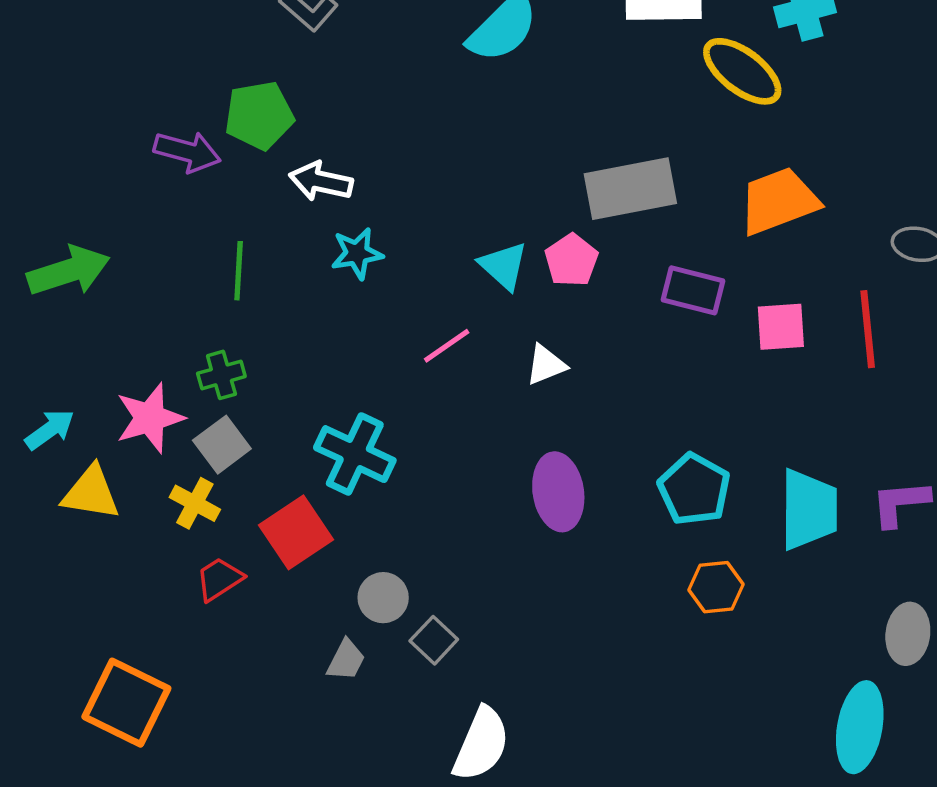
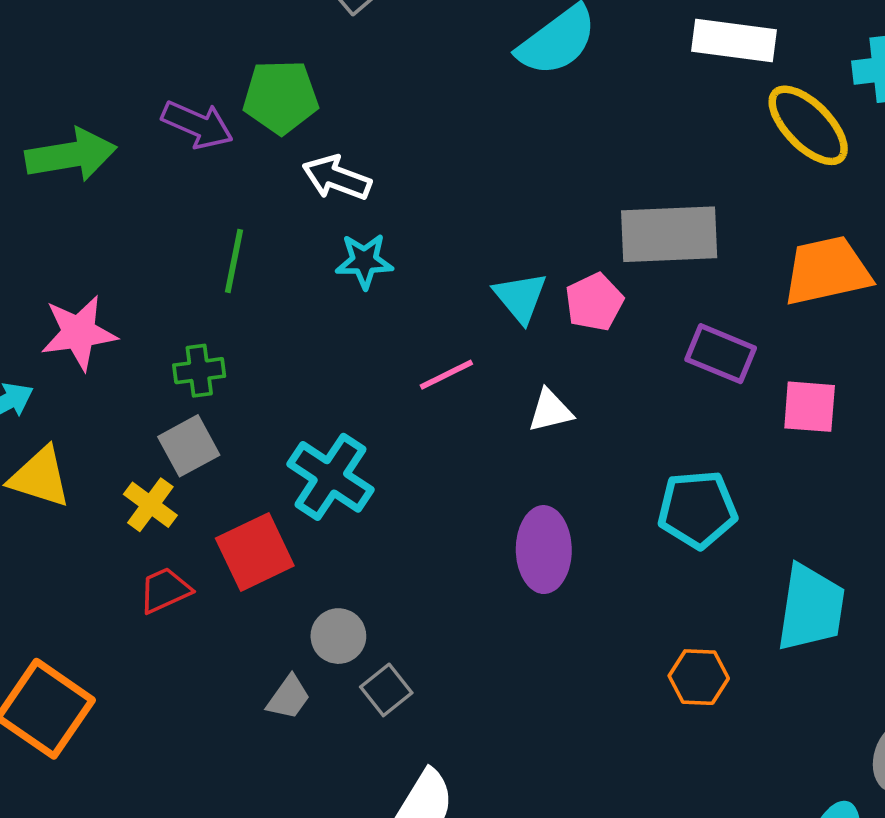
green arrow: (69, 271) -> (71, 155), moved
pink star: (150, 418) -> (79, 333), moved
cyan pentagon: (694, 489) -> (697, 509), moved, turned 30

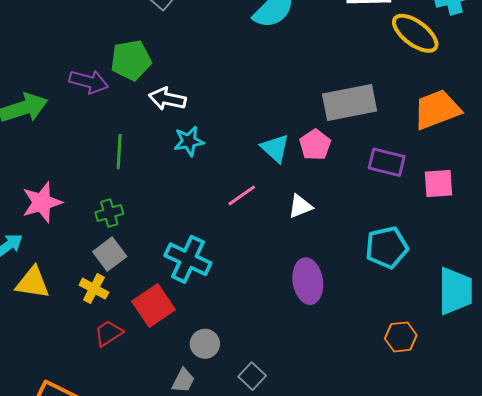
gray square: (386, 690) -> (252, 376), moved

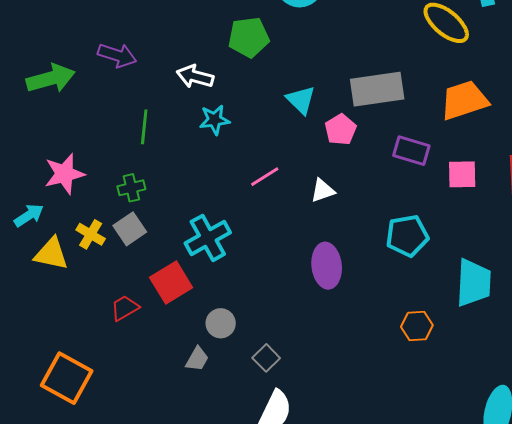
green pentagon: (131, 60) -> (249, 37), moved
cyan triangle: (275, 148) -> (301, 100), moved
cyan cross: (188, 259) -> (208, 238), turned 33
yellow cross: (94, 289) -> (91, 234), moved

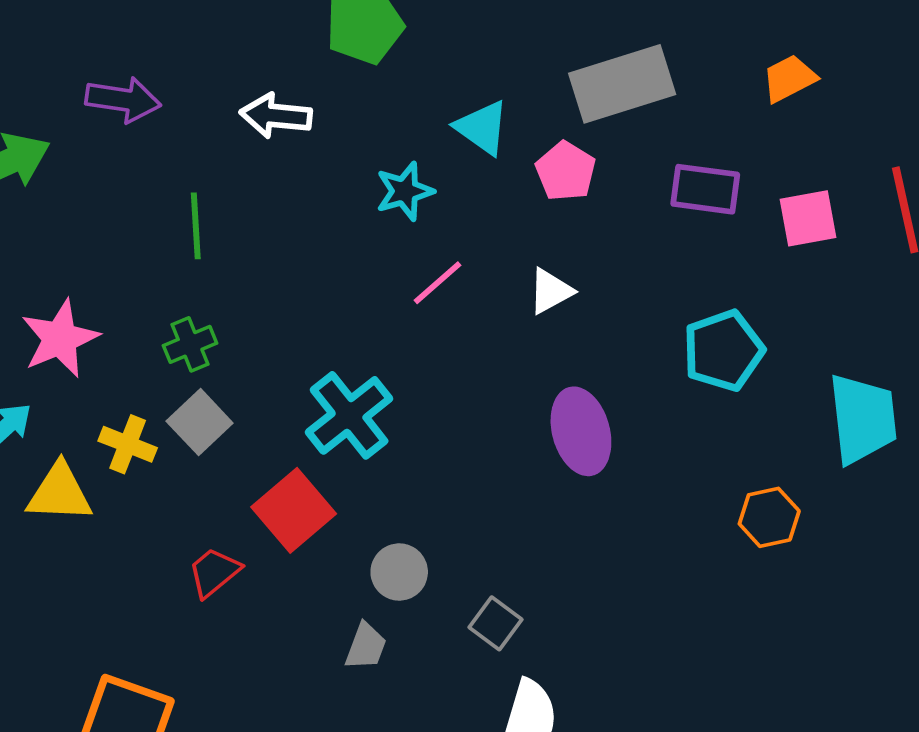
orange trapezoid: (464, 100) -> (789, 78), size x0.6
cyan star: (214, 120) -> (405, 191), moved

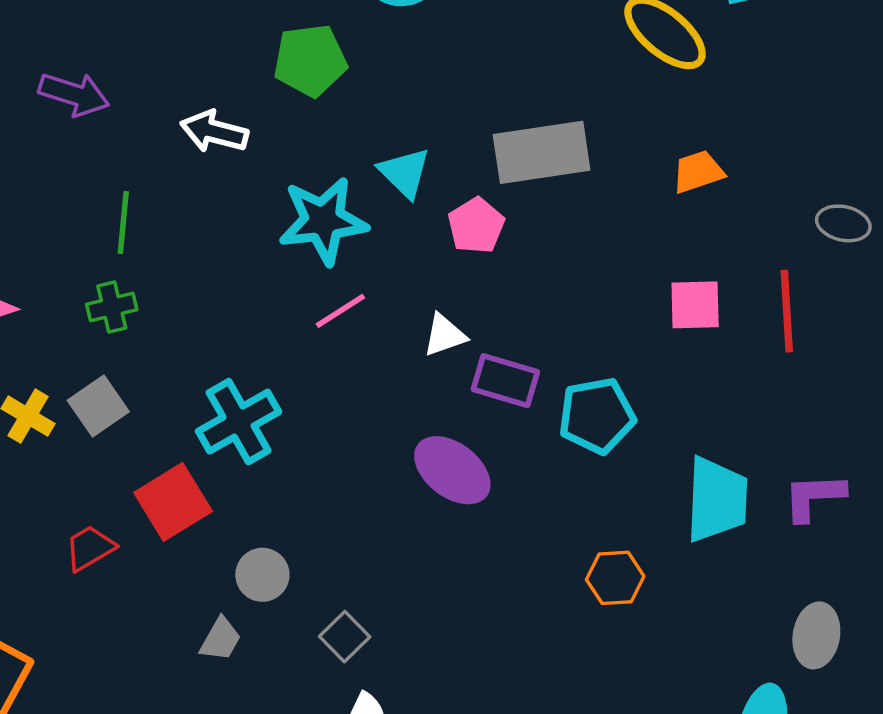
purple rectangle: (705, 189) -> (505, 381), moved
cyan star: (405, 191) -> (323, 221), size x1.6
green cross: (190, 344) -> (112, 307), moved
purple ellipse: (581, 431) -> (452, 470), turned -46

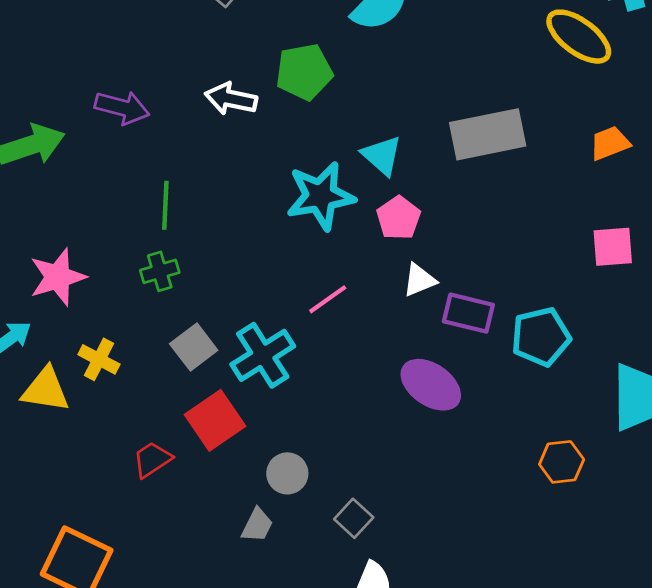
white arrow: (214, 132) -> (231, 99), moved
pink pentagon: (476, 226) -> (399, 218), moved
pink line: (340, 311) -> (328, 299), moved
gray square: (98, 406) -> (194, 347), moved

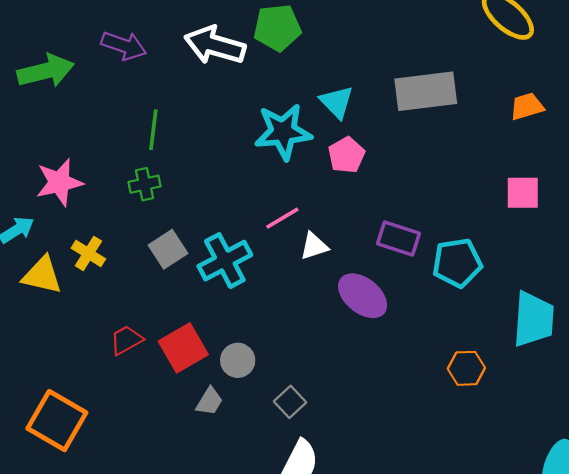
white arrow: (231, 99) -> (215, 45), size x1.4
white triangle: (419, 280) -> (314, 246), moved
red square: (215, 420) -> (183, 348), moved

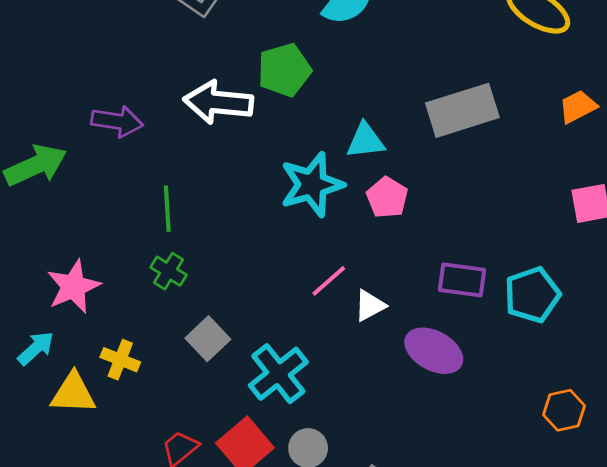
cyan triangle: (337, 102) -> (365, 141), turned -42
green cross: (145, 184) -> (169, 271), turned -36
cyan cross: (225, 261) -> (278, 374), moved

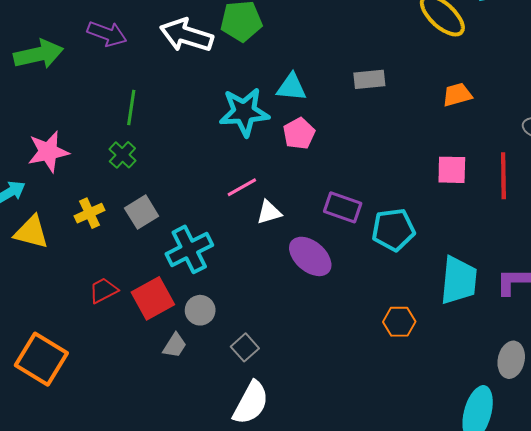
gray rectangle: (462, 110) -> (369, 79), size x0.6
yellow cross: (120, 360) -> (90, 213), moved, turned 32

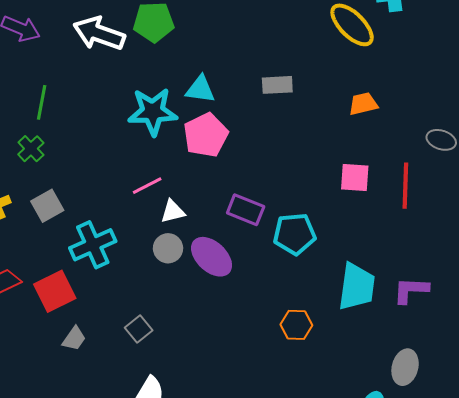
pink pentagon: (299, 133) -> (206, 135), size x1.4
gray circle: (200, 310) -> (168, 248), moved
gray square: (245, 347) -> (139, 329), moved

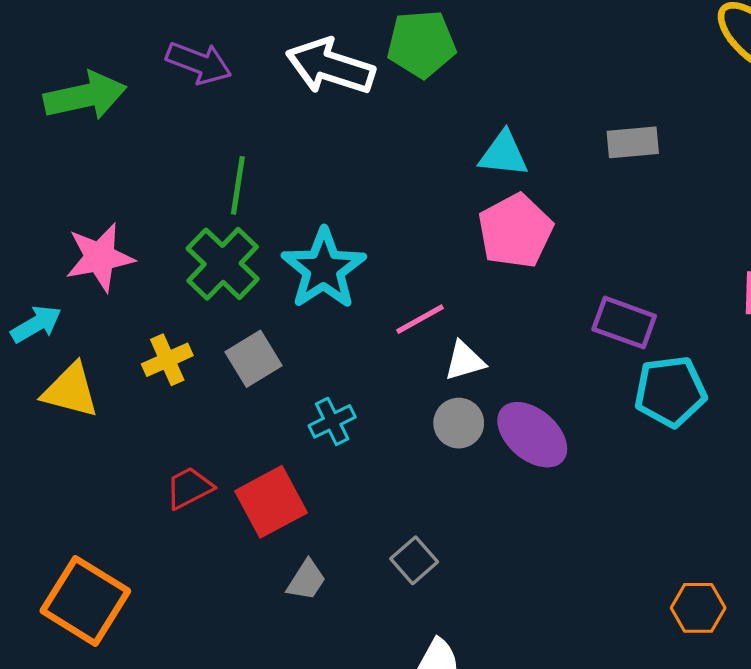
cyan star: (153, 112) -> (324, 269), moved, turned -30
green cross: (31, 149) -> (223, 264), size x1.6
purple rectangle: (246, 210) -> (624, 323), moved
cyan cross: (93, 245) -> (332, 421), size x0.6
orange hexagon: (296, 325) -> (698, 608), moved

